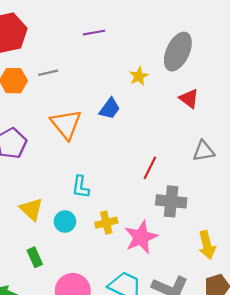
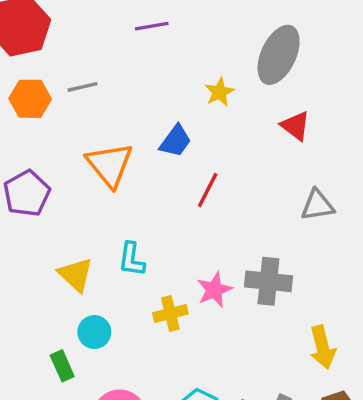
red line: (150, 168) -> (208, 190), moved
yellow triangle: (31, 209) -> (76, 275), moved
cyan circle: (65, 222) -> (94, 332), moved
pink star: (141, 237) -> (214, 290), moved, size x0.7

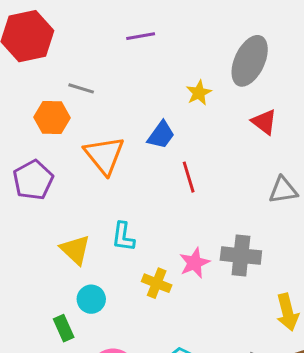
gray line: (83, 87) -> (81, 88), turned 30
orange hexagon: (30, 99) -> (52, 118), moved
red line: (208, 190) -> (189, 177), turned -44
yellow cross: (170, 313) -> (157, 283), turned 36

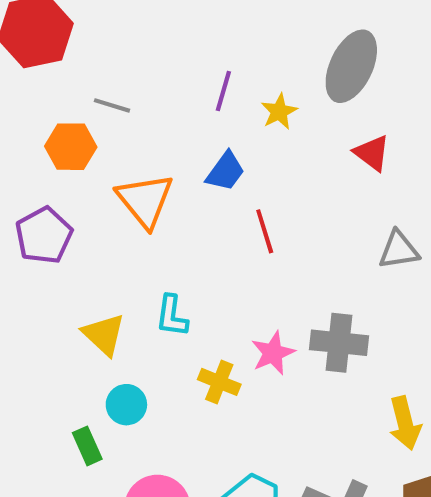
purple line: (141, 36) -> (223, 91), moved, turned -64

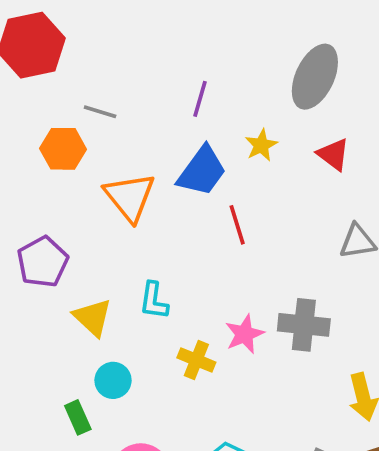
yellow star: (279, 112) -> (261, 145), moved
blue trapezoid: (225, 171) -> (202, 171), size x1.4
purple pentagon: (44, 235) -> (43, 262), moved

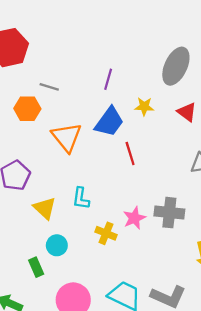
yellow star: (261, 145) -> (144, 107), turned 30

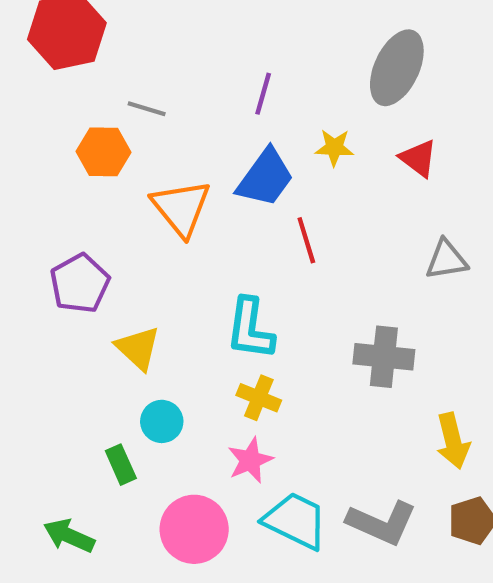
cyan L-shape: (81, 198) -> (250, 329), moved, size x1.4
pink star: (134, 218) -> (250, 460), moved

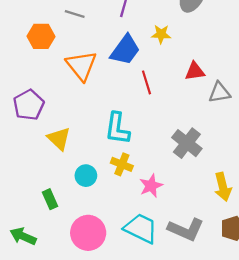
gray line: (147, 109) -> (75, 14), moved
red triangle: (418, 158) -> (195, 71), moved, turned -45
gray cross: (384, 357) -> (187, 143), turned 32
cyan circle: (162, 421) -> (86, 176), moved
pink star: (250, 460) -> (151, 186), moved

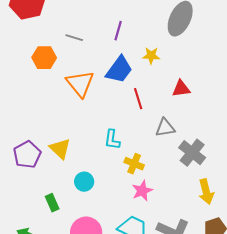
gray triangle: (219, 93) -> (165, 128), moved
purple pentagon: (29, 105) -> (27, 155), moved
cyan L-shape: (117, 128) -> (112, 140), size x0.7
gray cross: (187, 143) -> (192, 153), moved
yellow cross: (122, 164) -> (134, 164), moved

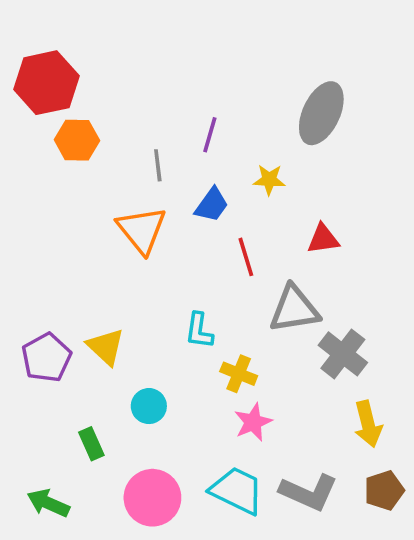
gray line: (74, 38) -> (158, 165), moved, turned 66
orange hexagon: (44, 58) -> (77, 140), moved
blue trapezoid: (119, 70) -> (212, 205), size x0.7
gray triangle: (165, 128) -> (294, 309), size x1.4

